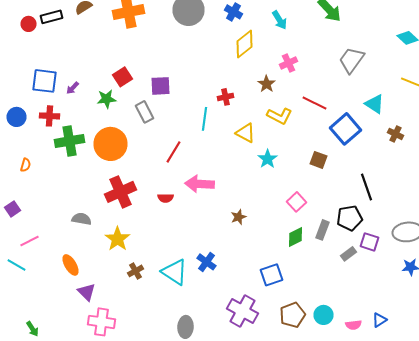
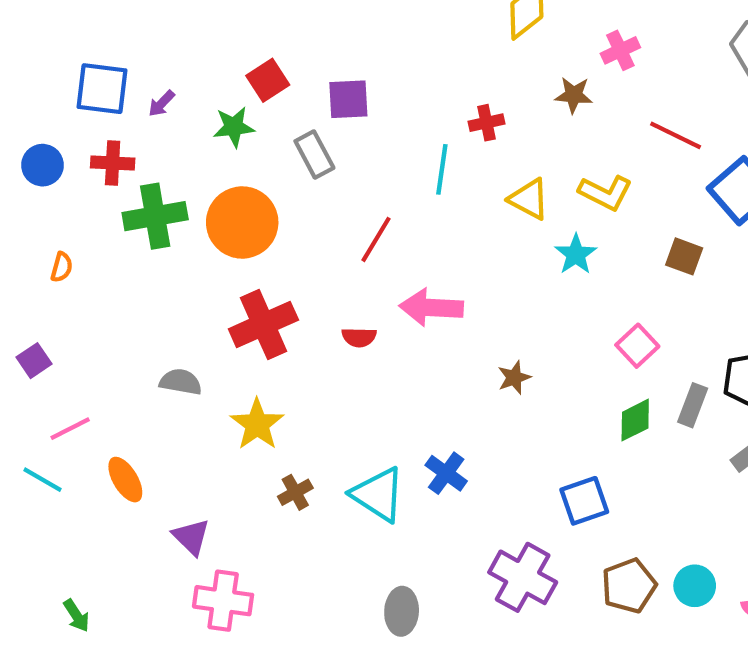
brown star: (266, 84) -> (574, 95), turned -30
yellow L-shape: (280, 116) -> (605, 193), moved
orange ellipse: (70, 265) -> (125, 480), moved

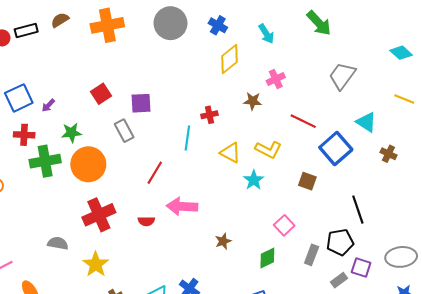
blue square: (102, 89) -> (19, 98), turned -32
green star: (234, 127) -> (71, 133), moved
green diamond: (635, 420) -> (267, 258), moved

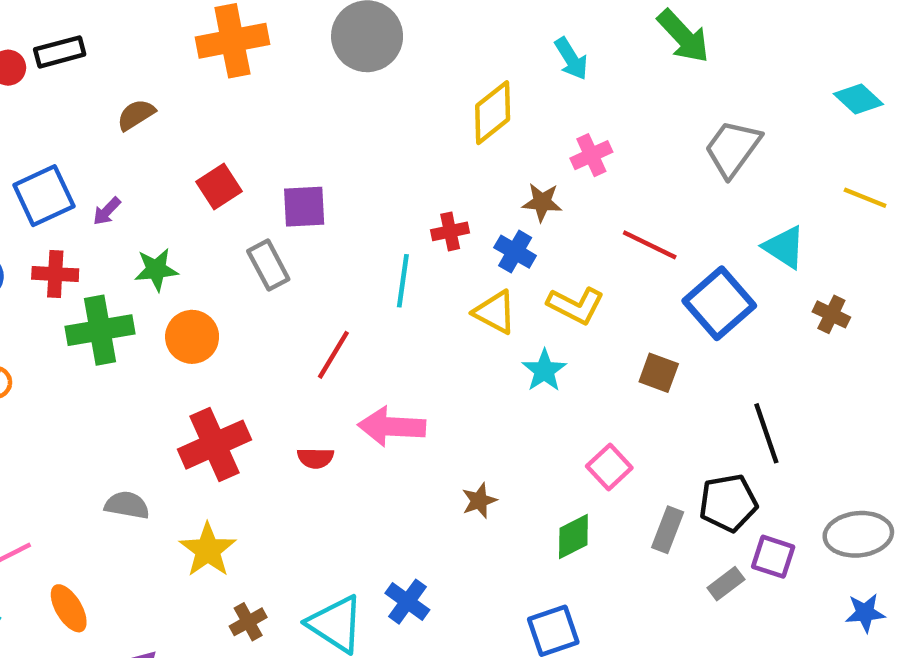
brown semicircle: (60, 20) -> (136, 115), moved
blue cross: (218, 25) -> (515, 252), moved
orange circle: (88, 164) -> (192, 337), size x0.7

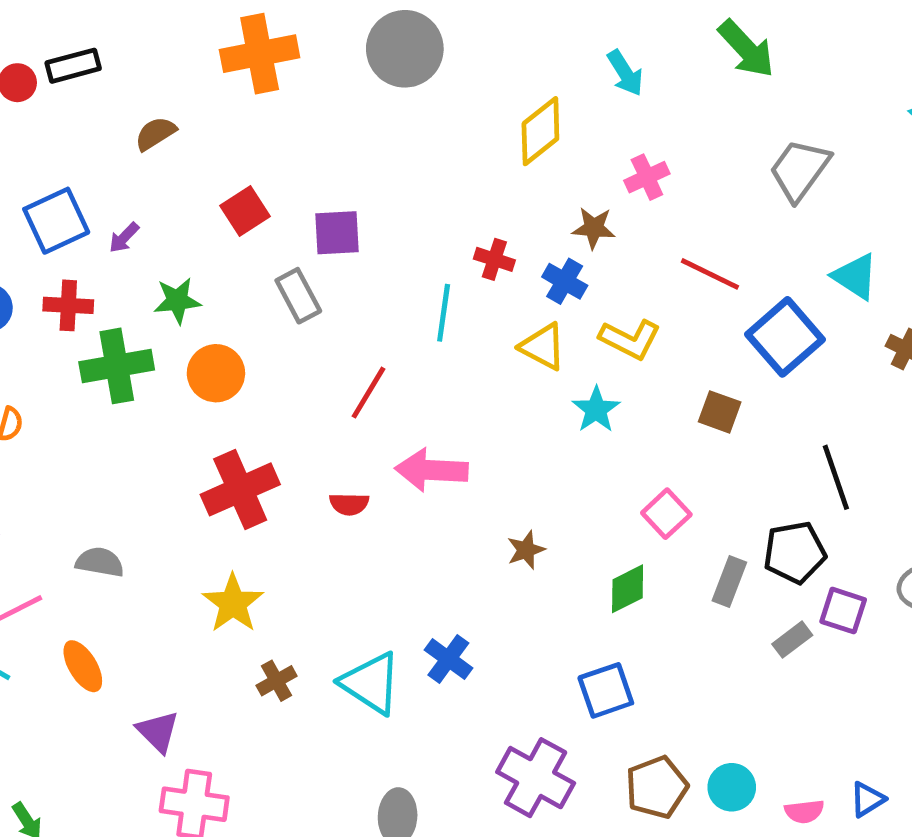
red cross: (450, 231) -> (494, 259), turned 30
gray semicircle: (127, 505) -> (100, 562), moved

